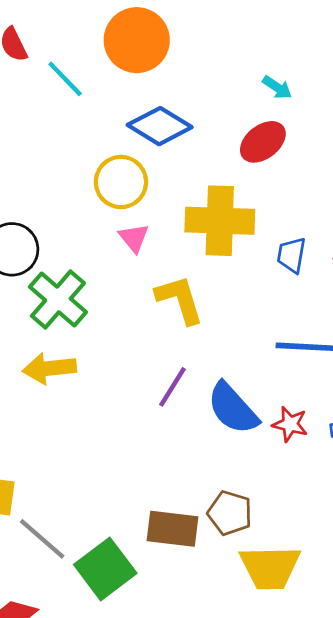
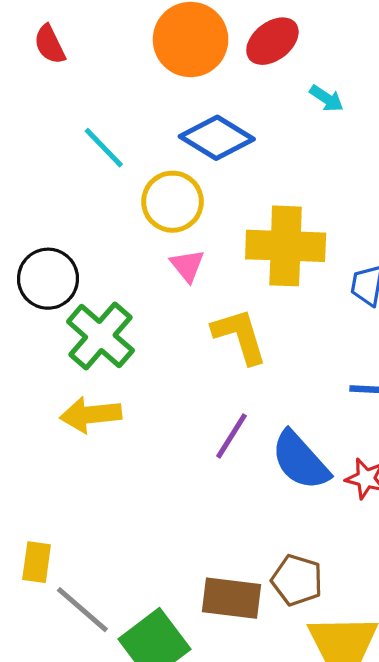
cyan line: (65, 79) -> (104, 148), moved
cyan arrow: (277, 87) -> (327, 98), moved
red ellipse: (263, 142) -> (272, 41), moved

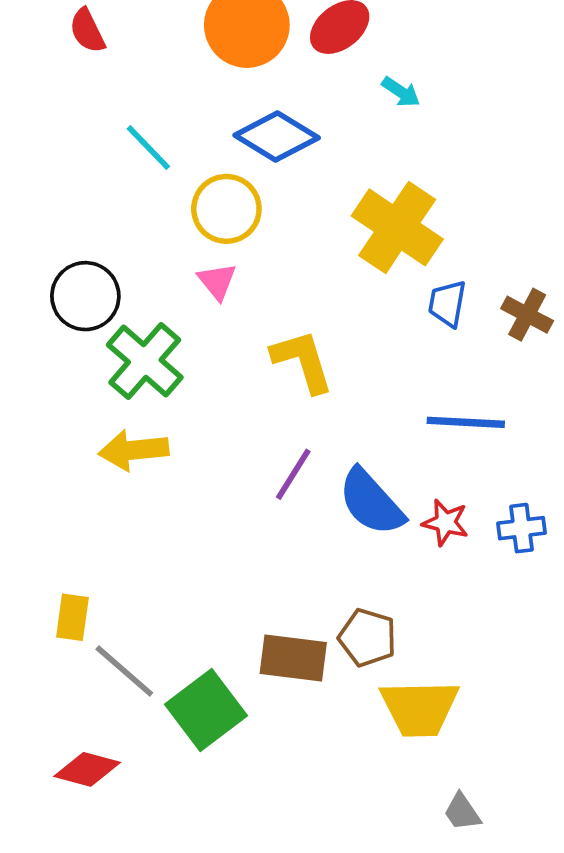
yellow cross: (286, 246) -> (397, 227), moved, turned 32
pink triangle: (187, 266) -> (217, 281), moved

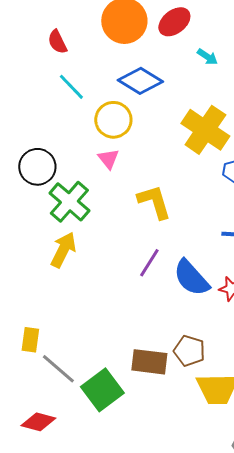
red semicircle: (87, 31) -> (57, 42), moved
yellow arrow: (134, 450) -> (63, 250), turned 123

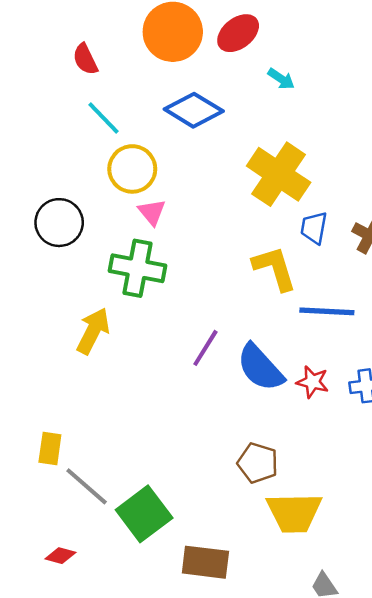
yellow circle: (113, 120) -> (132, 169), moved
green cross: (69, 202) -> (137, 268), moved, turned -30
yellow L-shape: (154, 202) -> (275, 268), moved
brown rectangle: (149, 362) -> (205, 562), moved
red diamond: (38, 422) -> (60, 556), size x0.7

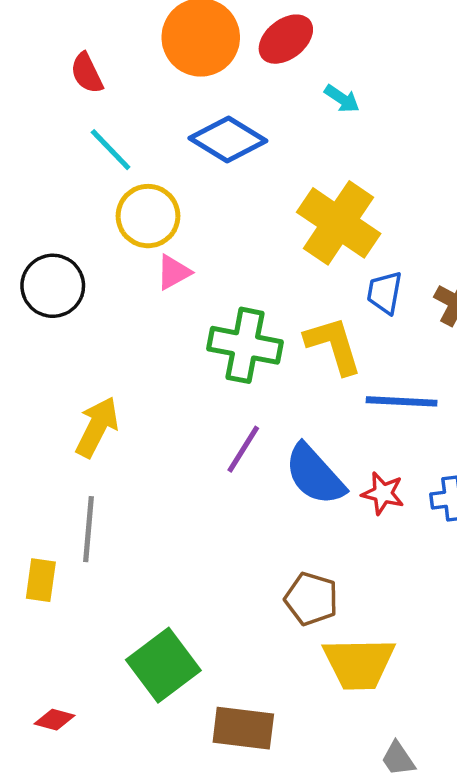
pink triangle: (152, 212) -> (174, 272), turned 40
green cross: (137, 268) -> (245, 345), moved
gray line: (87, 486) -> (88, 529), moved, turned 54

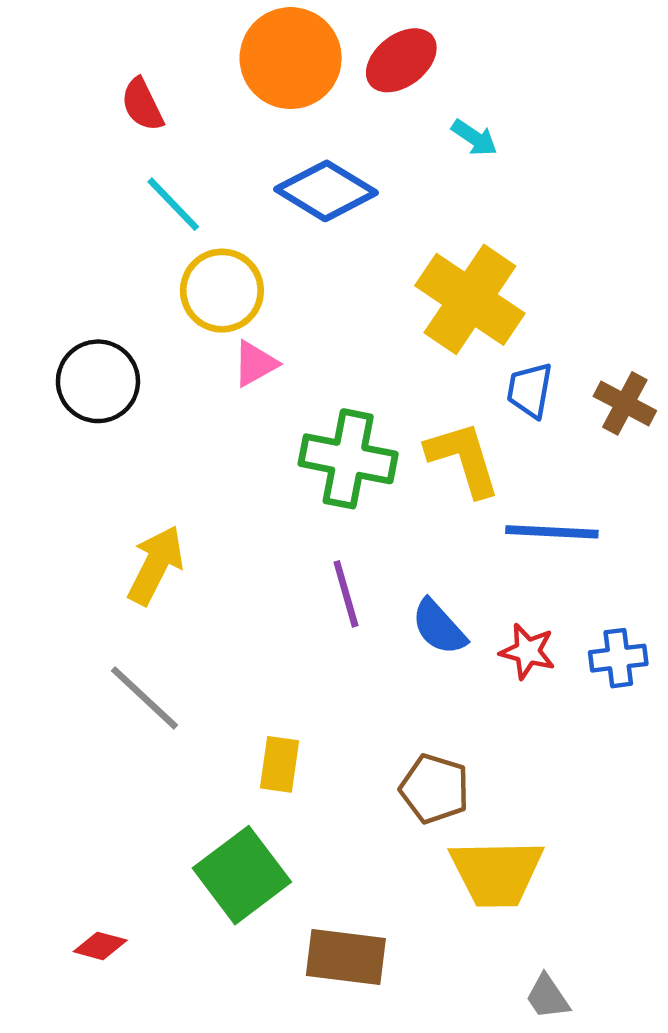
purple line: (243, 449) -> (346, 594), turned -48
blue semicircle: (315, 475) -> (439, 627), size x0.7
gray line: (88, 529) -> (144, 698), turned -52
yellow rectangle: (41, 580) -> (280, 764), moved

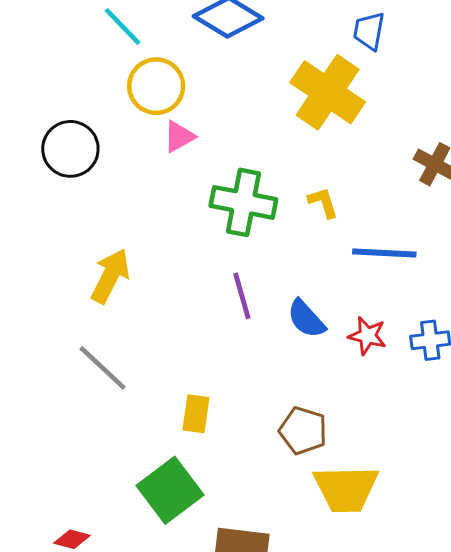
blue trapezoid: (530, 390) -> (369, 31), moved
yellow L-shape: (463, 459) -> (323, 202), size x0.6

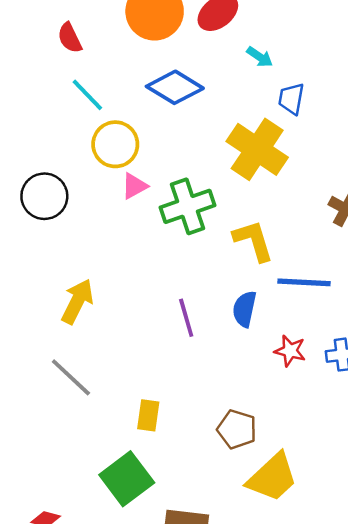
green cross: (243, 202) -> (187, 206), moved, turned -30
yellow L-shape: (323, 202) -> (253, 241), size x1.6
blue semicircle: (306, 319) -> (244, 309), moved, turned 54
yellow trapezoid: (346, 489) -> (272, 477), turned -42

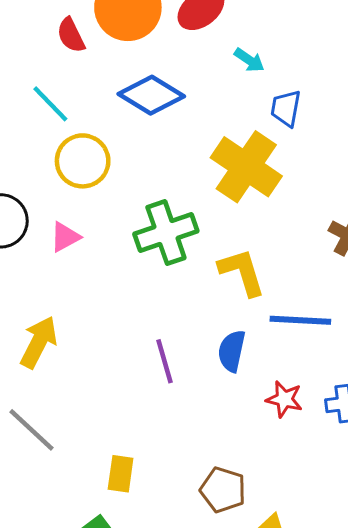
red semicircle: (70, 38) -> (71, 35), moved
pink triangle: (134, 186) -> (65, 237), moved

